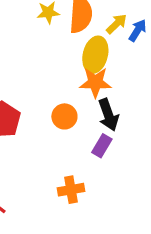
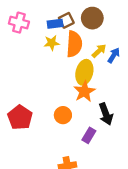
orange star: (95, 82) -> (84, 91), turned -30
black arrow: (108, 115) -> (106, 114), moved

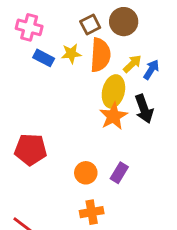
blue rectangle: (55, 24) -> (44, 58), moved, turned 35
black arrow: (106, 114) -> (144, 109), moved
orange circle: (63, 115) -> (86, 173), moved
red pentagon: (20, 117) -> (31, 150), turned -30

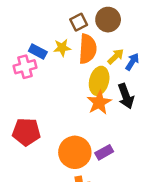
pink cross: (29, 27) -> (25, 67), moved, turned -30
orange circle: (86, 173) -> (75, 152), size x1.6
purple rectangle: (119, 173) -> (104, 152), turned 30

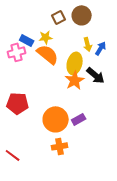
orange semicircle: (88, 49) -> (48, 54), moved, turned -55
yellow arrow: (116, 57) -> (88, 44), turned 120
black arrow: (126, 96) -> (96, 75), turned -30

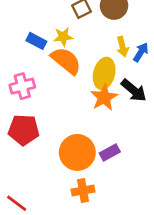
pink cross: (17, 52) -> (22, 86), moved

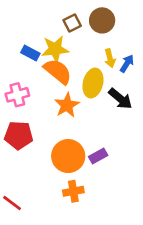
yellow star: (63, 37) -> (55, 49), size x1.5
orange star: (104, 97) -> (67, 105), moved

